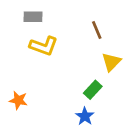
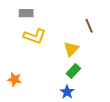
brown line: (97, 30) -> (89, 26), moved
yellow triangle: (111, 62) -> (71, 49), moved

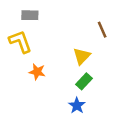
yellow L-shape: (35, 36) -> (20, 42), moved, turned -130
orange star: (15, 79) -> (37, 72), moved

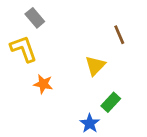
gray rectangle: (30, 15) -> (35, 18), turned 49
green rectangle: (84, 81) -> (111, 102), moved

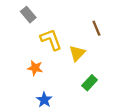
yellow L-shape: (24, 49) -> (51, 40), moved
blue star: (90, 123) -> (44, 100), moved

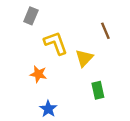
gray rectangle: (28, 15) -> (31, 16), turned 63
green rectangle: (90, 83) -> (98, 90), turned -56

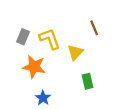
gray rectangle: (31, 16) -> (23, 37), moved
orange star: (38, 74) -> (34, 67), size x1.5

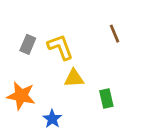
yellow triangle: (75, 52) -> (74, 78), moved, turned 42
orange star: (34, 67) -> (21, 96), moved

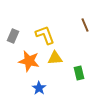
gray rectangle: (28, 44) -> (13, 36), moved
orange star: (21, 96) -> (29, 61), moved

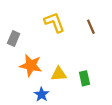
yellow L-shape: (45, 35) -> (54, 22), moved
yellow triangle: (55, 58) -> (59, 74), moved

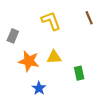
brown line: (91, 27) -> (89, 18), moved
yellow triangle: (59, 74) -> (54, 57), moved

